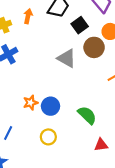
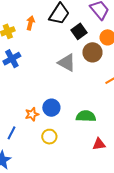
orange star: (30, 103) -> (32, 114), moved
green semicircle: (87, 115) -> (86, 116), turned -42

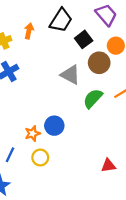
green semicircle: (86, 116) -> (93, 98), moved, turned -48
yellow circle: (49, 137) -> (40, 158), moved

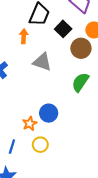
orange arrow: (29, 31) -> (24, 36), moved
gray triangle: (70, 75) -> (42, 62), moved

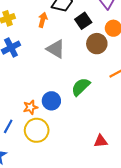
green semicircle: (80, 82) -> (81, 87), moved
yellow circle: (40, 145) -> (37, 130), size x1.5

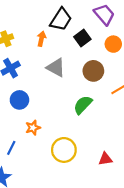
brown circle: (97, 44) -> (93, 71), moved
blue circle: (51, 101) -> (19, 100), moved
yellow circle: (37, 130) -> (64, 150), moved

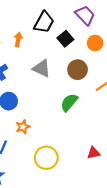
orange arrow: (41, 39) -> (18, 40), moved
yellow circle: (64, 150) -> (46, 158), moved

